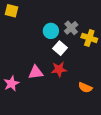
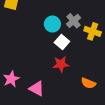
pink triangle: (36, 72) -> (37, 88), moved, turned 35

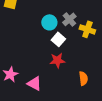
orange semicircle: (88, 83) -> (83, 78), turned -120

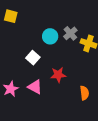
white square: (58, 39) -> (33, 58), moved
pink triangle: (34, 83) -> (35, 87), moved

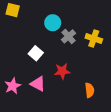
gray cross: (70, 33) -> (68, 36), moved
cyan circle: (50, 36) -> (53, 23), moved

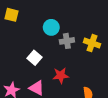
gray cross: (68, 36) -> (67, 41), turned 32

